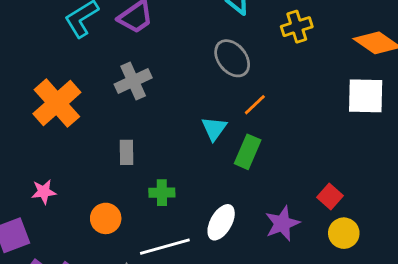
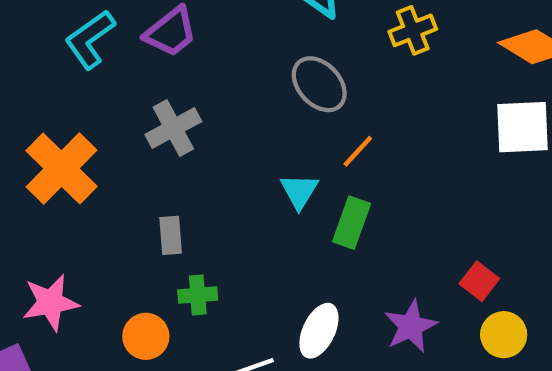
pink star: (44, 192) -> (51, 302), size x1.5
green cross: (162, 193) -> (198, 295), moved

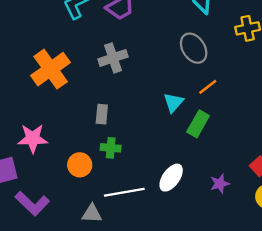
purple star: (411, 326) -> (220, 184), size x0.7

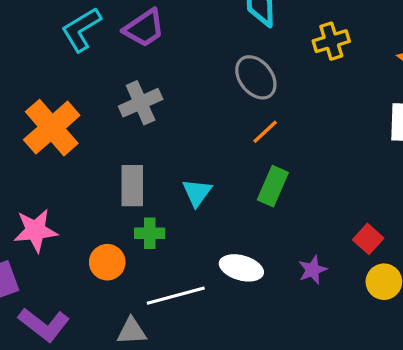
orange line: (208, 87) -> (265, 132), moved
cyan triangle: (173, 102) -> (197, 193), moved
gray rectangle: (102, 114) -> (132, 186), size x1.4
white ellipse: (171, 178) -> (241, 268), turned 76

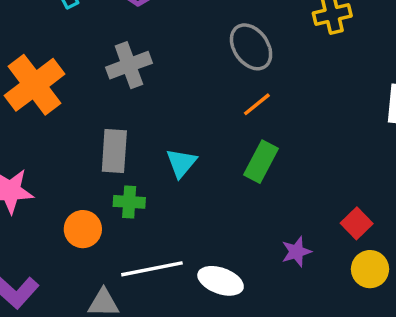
white ellipse: (241, 268) -> (221, 281), moved

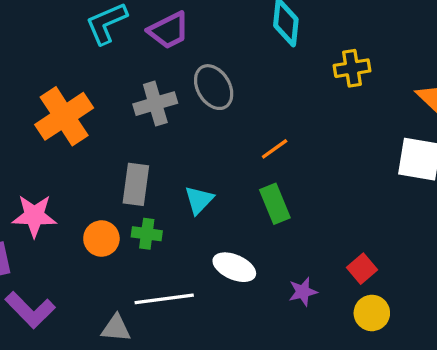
gray ellipse: (251, 47) -> (214, 87), moved
green rectangle: (261, 162) -> (275, 204), turned -54
orange circle: (83, 229) -> (101, 239), moved
white ellipse: (221, 281) -> (234, 267), moved

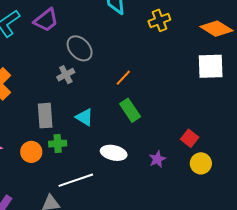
gray cross: (155, 104) -> (66, 75), moved, size x0.7
cyan triangle: (199, 200) -> (84, 117), turned -30

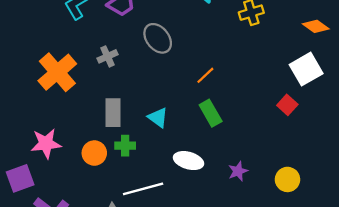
orange diamond: (216, 29) -> (316, 26), size x0.7
white square: (211, 66) -> (306, 69), turned -32
gray cross: (66, 75) -> (108, 56), moved
red square: (190, 138) -> (287, 105), moved

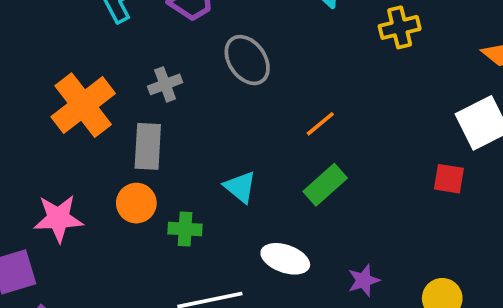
red square: (287, 105) -> (449, 179), turned -36
gray rectangle: (113, 113) -> (148, 146), moved
green rectangle: (211, 113) -> (325, 185), turned 75
orange circle: (94, 153) -> (136, 203), moved

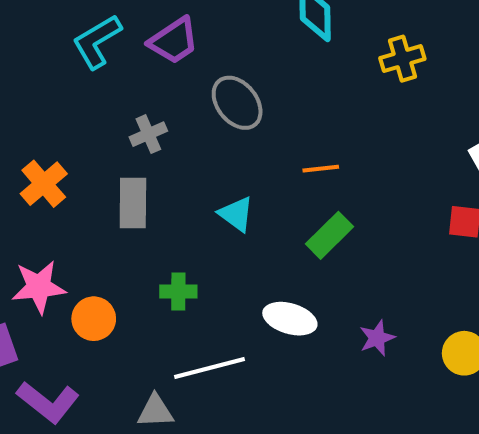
orange cross: (83, 105) -> (44, 184), moved, size x0.7
orange line: (320, 124) -> (321, 169), turned 36
cyan triangle: (240, 187) -> (236, 214), moved
orange circle: (136, 203) -> (94, 319), moved

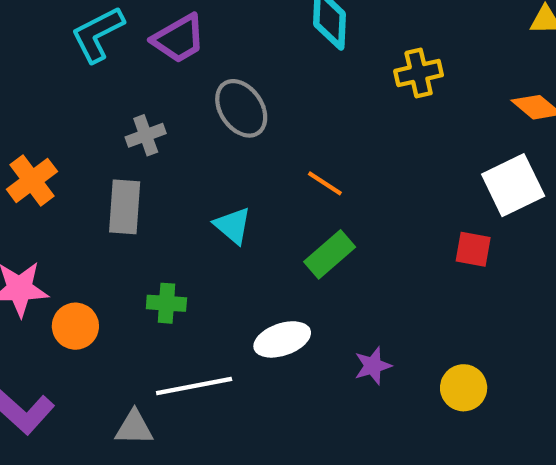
orange line: (321, 169) -> (325, 183), turned 36
white ellipse: (290, 319) -> (282, 339), turned -39

